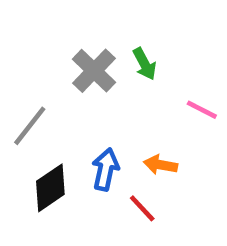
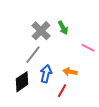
gray line: (30, 126) -> (33, 55), moved
red line: (142, 208) -> (62, 91), turned 72

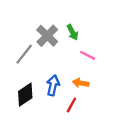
pink line: (88, 48) -> (88, 55), moved
gray line: (33, 55) -> (24, 54), moved

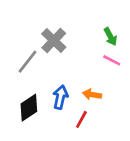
green arrow: (73, 32) -> (110, 37), moved
pink line: (88, 55) -> (112, 60), moved

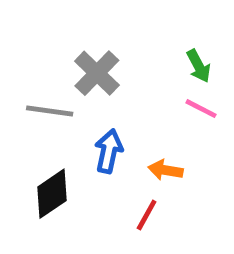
gray line: (28, 62) -> (50, 111), turned 60
blue arrow: (60, 97) -> (109, 151), moved

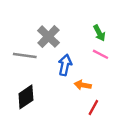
blue arrow: (109, 151) -> (65, 65), moved
red line: (147, 215) -> (93, 108), moved

